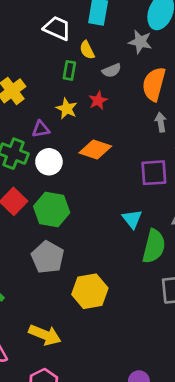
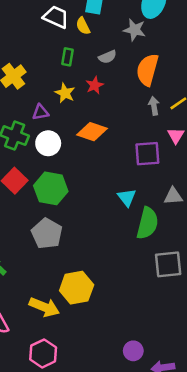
yellow semicircle: (87, 50) -> (83, 26), moved
yellow hexagon: (90, 291) -> (77, 288), moved

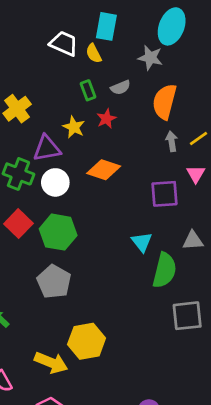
green rectangle: (68, 57) -> (88, 90), moved, turned -30
purple triangle: (40, 112) -> (47, 148), size x1.5

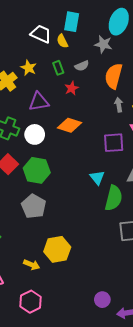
yellow star: (74, 127) -> (29, 68), moved
purple triangle: (47, 148) -> (39, 102), moved
yellow arrow: (51, 363) -> (32, 265), size x0.7

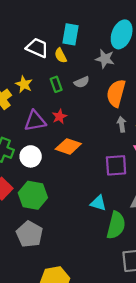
red star: (72, 88) -> (59, 117), moved
cyan triangle: (97, 178) -> (98, 203), turned -35

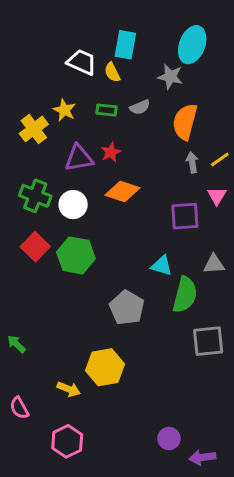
green rectangle: (56, 84) -> (106, 110), turned -64
gray pentagon: (29, 234) -> (127, 308), moved

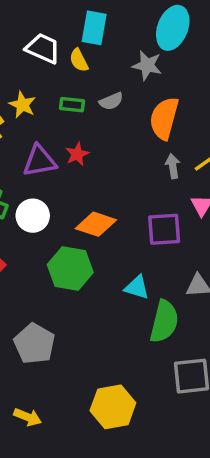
orange diamond: (122, 191) -> (96, 224), moved
green hexagon: (76, 255) -> (70, 269), moved
gray pentagon: (127, 308) -> (34, 344), moved
yellow hexagon: (105, 367) -> (113, 407), moved
yellow arrow: (69, 389) -> (28, 417), moved

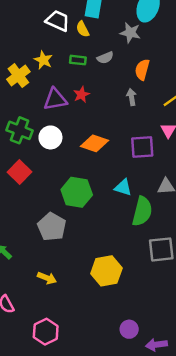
orange semicircle: (164, 118) -> (142, 70), size x0.7
gray arrow: (173, 166) -> (131, 97), moved
green hexagon: (70, 269) -> (77, 192), moved

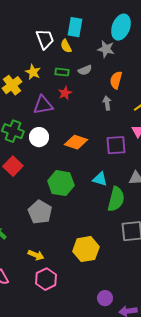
white trapezoid: (58, 21) -> (45, 39), turned 45
red star: (81, 95) -> (65, 93), moved
pink hexagon: (46, 332) -> (46, 279), moved

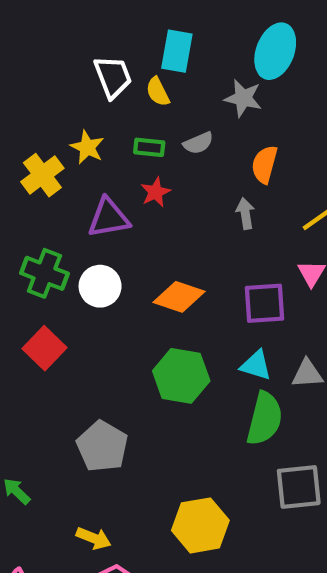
cyan triangle: (100, 179) -> (256, 365), moved
green hexagon: (61, 183) -> (181, 376), moved

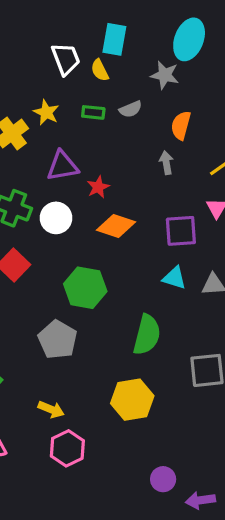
red star: (156, 192) -> (98, 187), moved
green hexagon: (181, 376) -> (85, 288), moved
green semicircle: (265, 419) -> (147, 335), moved

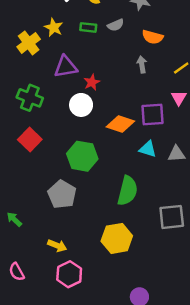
orange semicircle: (181, 125) -> (153, 37), turned -90
white circle: (56, 218) -> (81, 105), moved
orange diamond: (116, 226) -> (120, 124), moved

